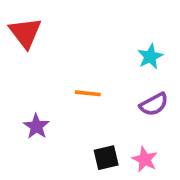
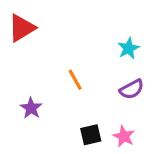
red triangle: (25, 33) -> (22, 28), turned 36
orange line: (88, 93) -> (75, 80), turned 55

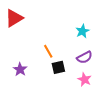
black square: (91, 135) -> (58, 67), moved
pink star: (124, 136) -> (84, 79), moved

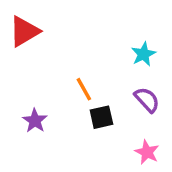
purple semicircle: (84, 57) -> (147, 100), turned -105
pink star: (84, 79) -> (147, 152), moved

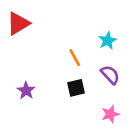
orange line: (84, 89) -> (75, 58), moved
pink star: (147, 152) -> (110, 114), turned 30

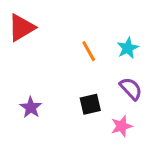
orange line: (75, 58) -> (89, 51), moved
pink star: (110, 114) -> (122, 126), moved

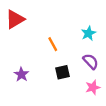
orange line: (89, 51) -> (53, 44), moved
pink star: (122, 126) -> (93, 87), moved

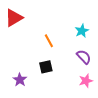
black square: (63, 72) -> (46, 67), moved
purple star: (21, 74) -> (20, 80), moved

